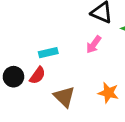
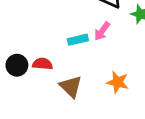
cyan rectangle: (48, 53) -> (78, 40), moved
red semicircle: (38, 75) -> (42, 64), turned -120

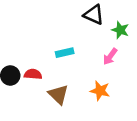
pink arrow: (102, 31) -> (110, 57), moved

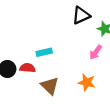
black triangle: (94, 15) -> (81, 15), turned -48
cyan rectangle: (65, 53) -> (44, 52), moved

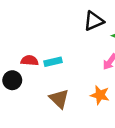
red semicircle: (27, 68) -> (30, 60), moved

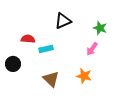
black triangle: (94, 21) -> (63, 21), moved
red semicircle: (30, 60) -> (28, 39), moved

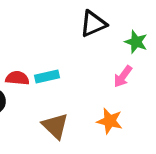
black triangle: (63, 21) -> (93, 24), moved
red semicircle: (28, 39) -> (17, 78), moved

